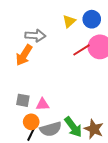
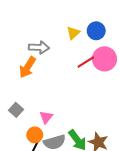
gray square: (23, 100) -> (16, 110), moved, turned 32
pink triangle: (42, 104) -> (46, 117), turned -48

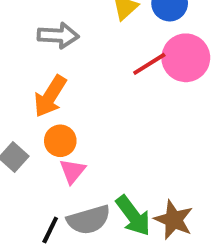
orange arrow: (27, 67) -> (50, 96), moved
orange circle: (35, 135) -> (60, 141), moved

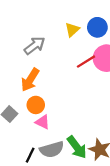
gray arrow: (58, 36) -> (35, 46), turned -40
pink triangle: (72, 171) -> (43, 122), turned -42

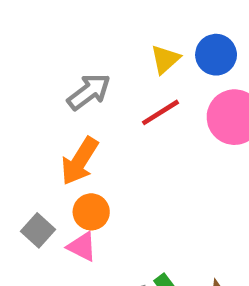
red line: (86, 62) -> (161, 112), moved
pink triangle: (43, 122) -> (82, 247), moved

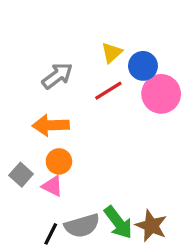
blue circle: (216, 55) -> (143, 66), moved
orange arrow: (80, 161) -> (51, 125), turned 56

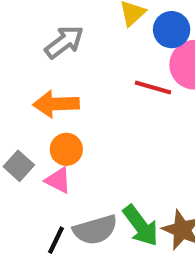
red line: (108, 91) -> (153, 87), moved, turned 48

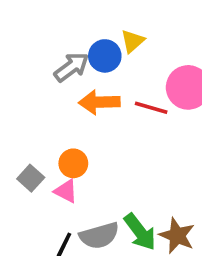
blue circle: (172, 30) -> (105, 56), moved
orange arrow: (56, 104) -> (99, 102), moved

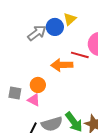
orange arrow: (99, 102) -> (62, 65), moved
gray square: (31, 178) -> (15, 93), turned -32

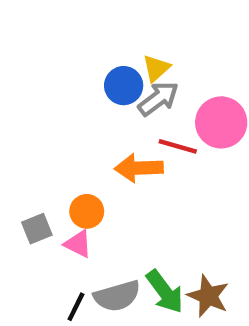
gray arrow: (37, 33) -> (158, 99), moved
gray square: (15, 93) -> (37, 229), turned -32

